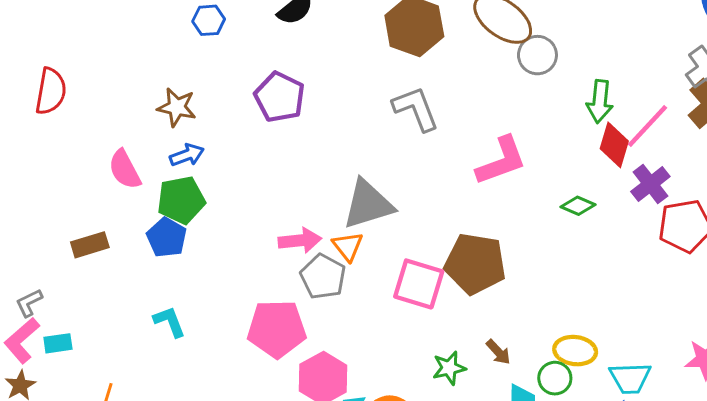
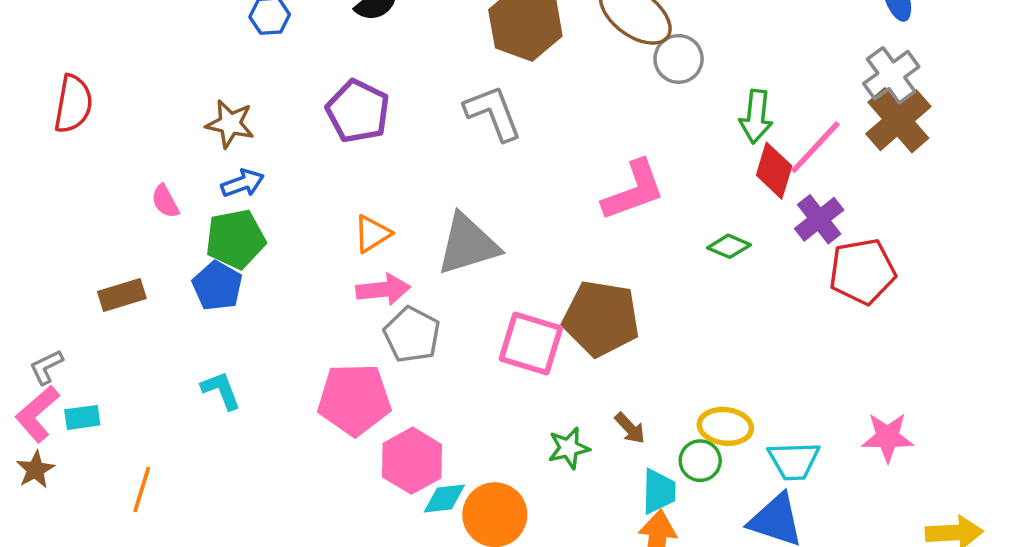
gray L-shape: (416, 109) -> (493, 113), moved
pink semicircle: (125, 169) -> (165, 201), size x0.7
orange triangle: (348, 246) -> (372, 234), moved, turned 36

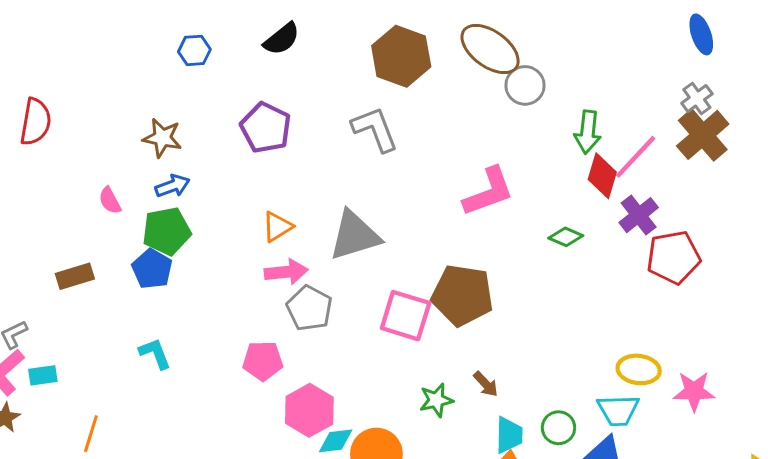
gray cross: (891, 75) -> (697, 99), size x0.7
pink pentagon: (354, 399) -> (263, 361), size x0.7
yellow ellipse: (725, 426) -> (639, 369), moved
green circle: (700, 461) -> (559, 428), moved

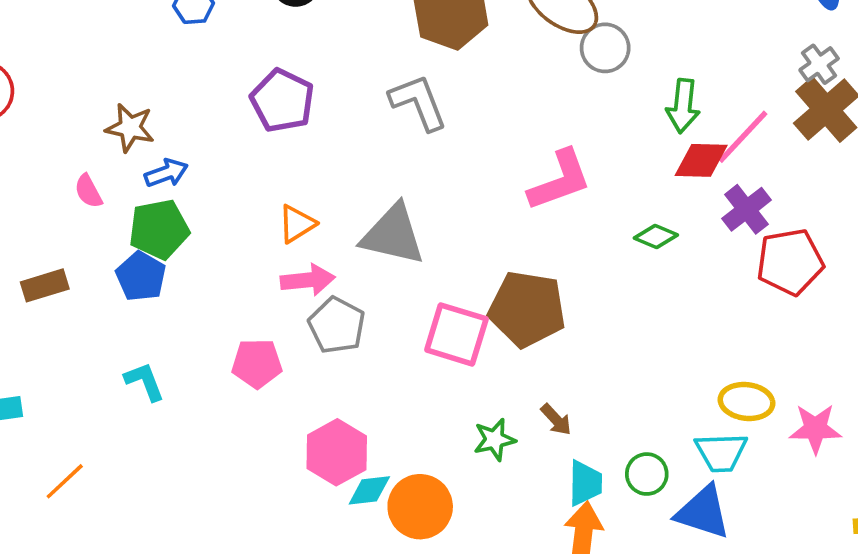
brown star: (162, 138) -> (130, 128), moved
red diamond: (602, 176) -> (701, 160), turned 75
gray triangle: (355, 235) -> (393, 235), turned 30
pink pentagon: (263, 361) -> (257, 363), moved
orange line: (91, 434) -> (65, 481), turned 30

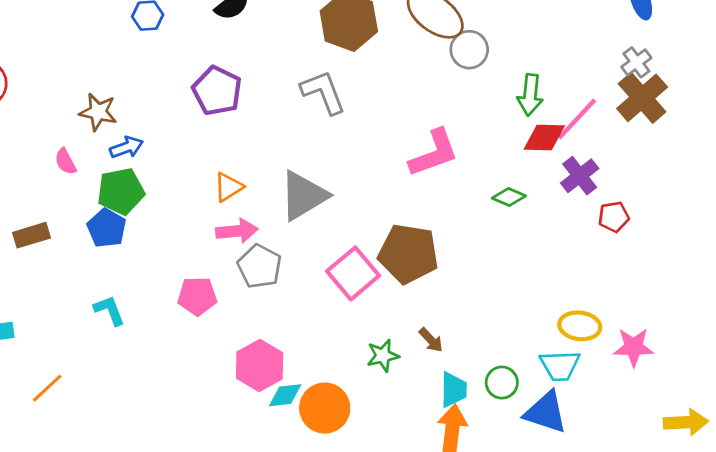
gray triangle: (393, 235) -> (303, 196), turned -44
red pentagon: (790, 262) -> (614, 217), size x0.6
pink square: (456, 334) -> (353, 273), turned 33

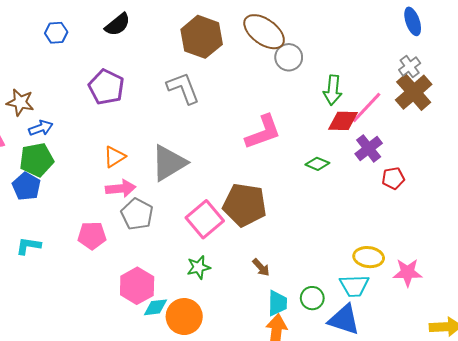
cyan L-shape: (109, 310) -> (28, 246), turned -60
green star: (383, 356) -> (199, 267), moved

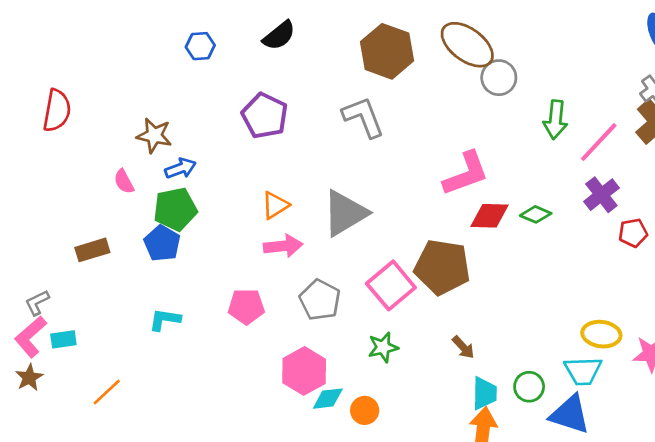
red diamond: (343, 121) -> (490, 216), moved
gray pentagon: (137, 214) -> (320, 300), moved
orange circle: (184, 317) -> (365, 410), size x0.6

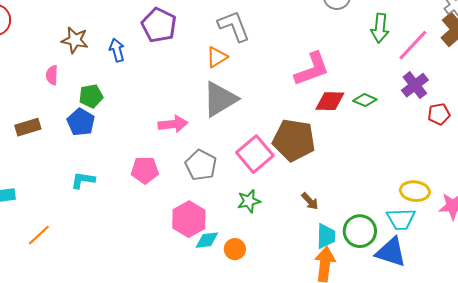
blue arrow: (180, 168) -> (117, 50), moved, turned -85
pink semicircle: (124, 182) -> (52, 75), turned 30
orange triangle: (275, 205) -> (217, 57), moved
green pentagon: (175, 209) -> (91, 96), size x0.7
green circle: (529, 387) -> (360, 231), size x1.4

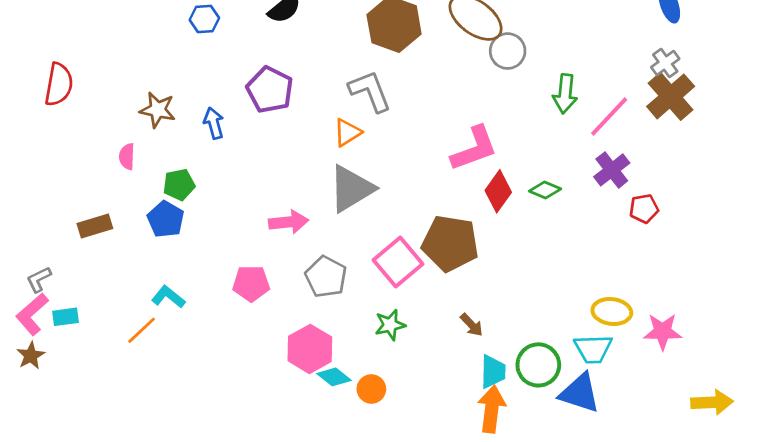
red diamond: (330, 101) -> (498, 191), turned -56
cyan L-shape: (83, 180) -> (168, 297), turned 30
orange line: (39, 235) -> (142, 330), moved
cyan diamond: (207, 240) -> (334, 377), turned 45

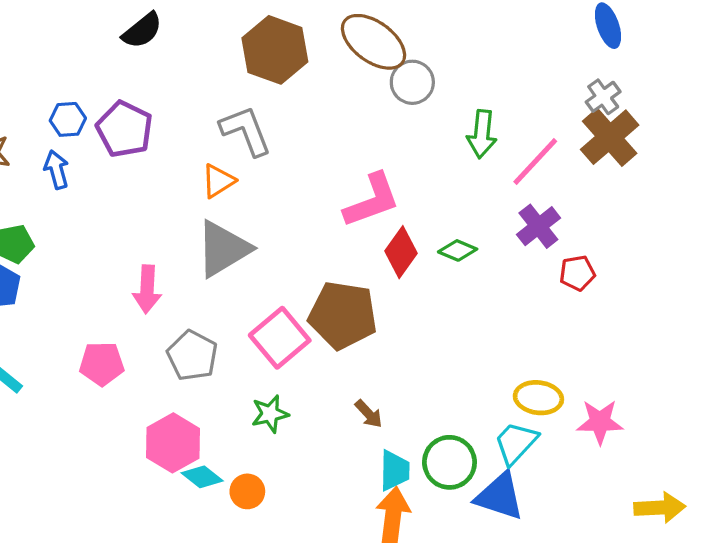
blue hexagon: (204, 19) -> (68, 119), moved
pink arrow: (289, 222) -> (147, 289), turned 99
cyan trapezoid: (593, 349) -> (516, 443), turned 135

